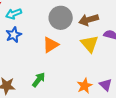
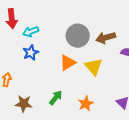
yellow triangle: (90, 44) -> (94, 67), moved
orange star: (85, 86) -> (86, 104), moved

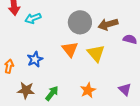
blue star: (31, 53) -> (35, 59), moved
orange triangle: (68, 63) -> (70, 49), turned -36
green arrow: (56, 98) -> (52, 93), moved

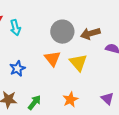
cyan arrow: (33, 18) -> (15, 28), turned -84

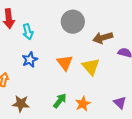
gray circle: (62, 32) -> (73, 22), moved
blue star: (17, 69) -> (30, 60), moved
green arrow: (34, 103) -> (60, 101), moved

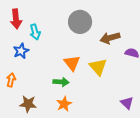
blue star: (30, 60) -> (21, 51), moved
green arrow: (60, 101) -> (61, 82), moved, turned 56
orange star: (83, 104) -> (64, 104), moved

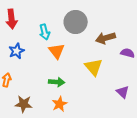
cyan arrow: (35, 32) -> (45, 32), moved
orange triangle: (72, 63) -> (57, 51), moved
purple triangle: (127, 103) -> (123, 92), moved

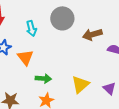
orange triangle: (57, 51) -> (25, 57), moved
yellow triangle: (94, 67) -> (80, 84), moved, turned 30

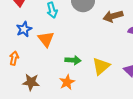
green arrow: (43, 78) -> (73, 60), moved

